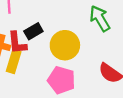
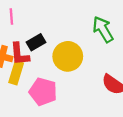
pink pentagon: (61, 80) -> (43, 92), moved

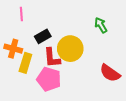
green arrow: (103, 29) -> (101, 25), size x0.7
red L-shape: (20, 54) -> (52, 58), moved

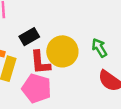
green arrow: (101, 25) -> (99, 48), moved

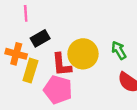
black rectangle: (29, 37) -> (40, 38), moved

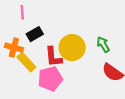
yellow rectangle: (30, 71) -> (26, 62), turned -60
pink pentagon: (58, 90) -> (50, 79), turned -30

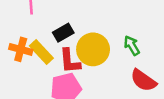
black rectangle: (35, 34) -> (63, 33), moved
yellow rectangle: (26, 62) -> (41, 52), moved

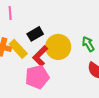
red L-shape: (70, 61) -> (40, 56), turned 50

